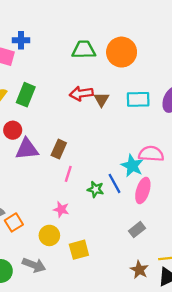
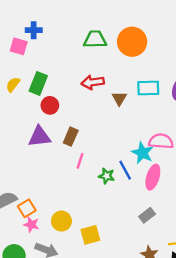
brown triangle: (101, 99) -> (119, 98), moved
red circle: (13, 130) -> (50, 105), moved
pink star: (61, 209) -> (31, 225), moved

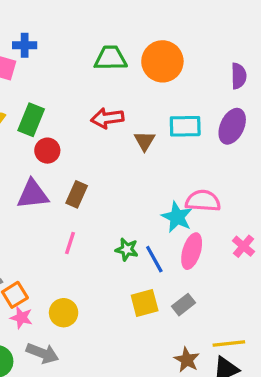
pink line: (80, 161) -> (70, 243), moved
blue line: (125, 170) -> (154, 259), moved
yellow square: (90, 235) -> (145, 303), moved

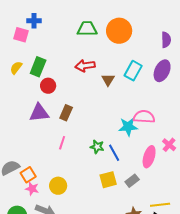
cyan rectangle: (185, 126) -> (133, 71), turned -60
cyan star: (177, 217) -> (128, 127), turned -30
pink ellipse: (192, 251) -> (149, 157), moved

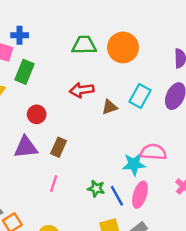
green rectangle: (38, 67) -> (24, 72), moved
brown triangle: (108, 80) -> (110, 107), turned 40
pink ellipse: (149, 157) -> (140, 195), moved

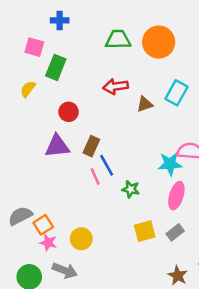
blue cross: (20, 35) -> (60, 20), moved
pink line: (54, 184) -> (95, 177), moved, turned -42
blue line: (117, 196) -> (107, 165), moved

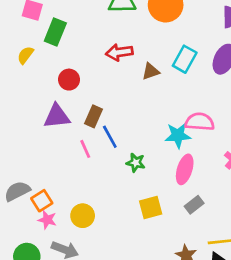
pink line: (95, 177) -> (85, 149), moved
gray rectangle: (175, 232) -> (194, 205), moved

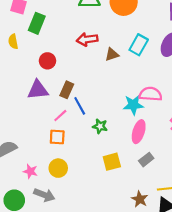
yellow semicircle: (25, 55) -> (13, 42), turned -48
pink line: (85, 149) -> (60, 116), turned 72
orange square: (42, 201) -> (57, 137), moved, turned 35

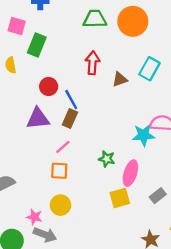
red arrow: (87, 39) -> (92, 63), turned 102
blue line: (80, 106) -> (71, 100), moved
pink ellipse: (139, 132) -> (130, 173), moved
pink star: (30, 171) -> (34, 217), moved

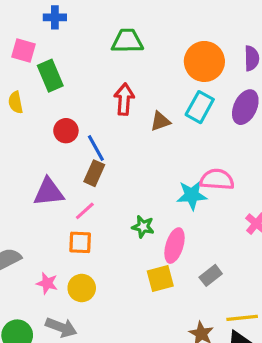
orange circle: (133, 21) -> (204, 61), moved
green rectangle: (37, 45) -> (50, 76), turned -45
purple triangle: (38, 119) -> (49, 192), moved
pink star: (34, 217) -> (47, 283), moved

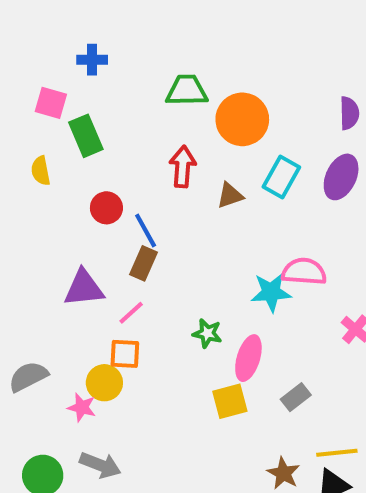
orange circle: (204, 61) -> (242, 119), moved
yellow circle: (82, 288) -> (104, 383), moved

